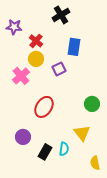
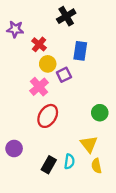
yellow circle: (36, 59) -> (48, 64), moved
pink cross: (21, 76) -> (39, 87), moved
purple circle: (23, 137) -> (14, 148), moved
yellow semicircle: (95, 163) -> (96, 166), moved

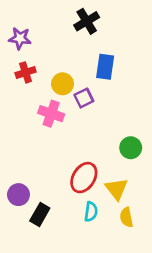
red cross: (39, 44) -> (26, 72), moved, turned 32
pink cross: (39, 87) -> (51, 114), turned -30
red ellipse: (48, 116) -> (84, 178), moved
black rectangle: (49, 165) -> (40, 214), moved

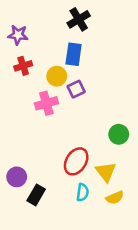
blue rectangle: (105, 67) -> (74, 54), moved
pink cross: (51, 114) -> (46, 103), turned -35
yellow semicircle: (126, 217) -> (115, 198), turned -102

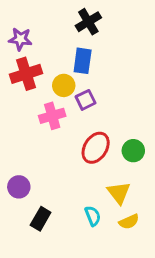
red cross: (23, 66) -> (26, 74), size x1.5
red ellipse: (76, 161) -> (96, 148), moved
purple circle: (17, 177) -> (19, 187), moved
cyan semicircle: (83, 192) -> (93, 216), turned -30

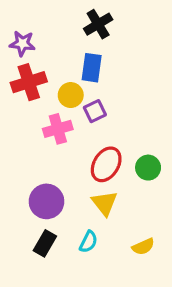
purple circle: (19, 187) -> (47, 201), moved, size x1.4
yellow triangle: (119, 193) -> (105, 203), moved
cyan semicircle: (93, 216) -> (88, 242), moved, turned 48

